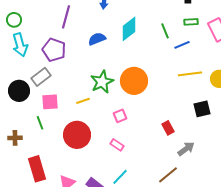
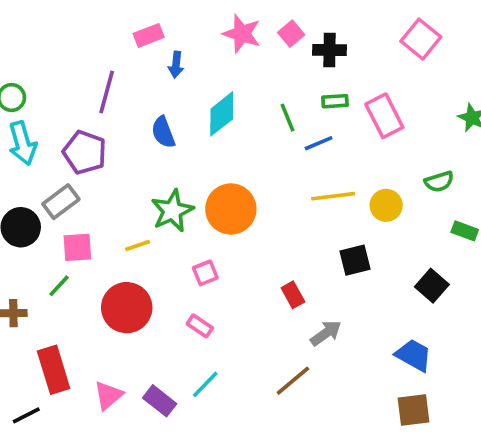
blue semicircle: (97, 39) -> (163, 132), turned -90
green line: (40, 123) -> (59, 286), turned 64

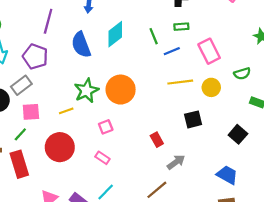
pink rectangle: (384, 116) -> (209, 51), moved
blue semicircle: (163, 132) -> (81, 45), size x1.4
red rectangle: (54, 370) -> (19, 164), moved

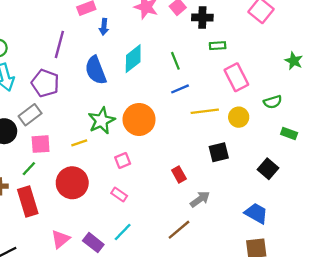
green rectangle: (181, 27) -> (218, 46), moved
blue line: (172, 51) -> (180, 89), moved

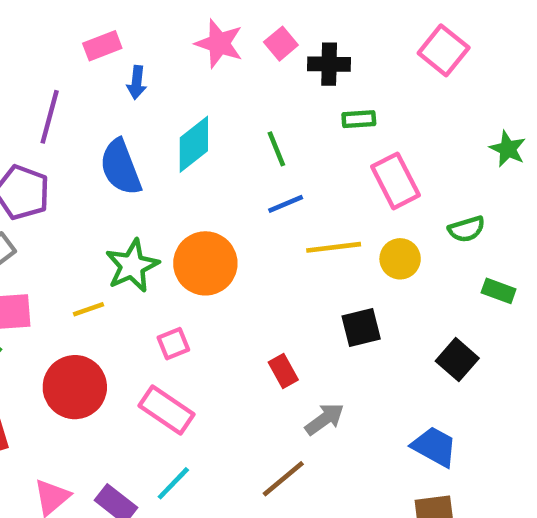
pink rectangle: (119, 194) -> (166, 410), size x1.6

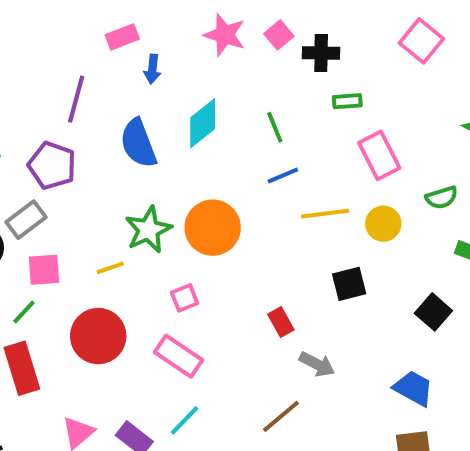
gray arrow: (324, 419) -> (317, 364), turned 63

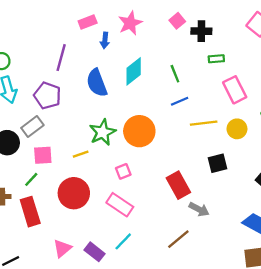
pink star: (225, 35) -> (130, 23), moved, turned 30
red rectangle: (281, 322) -> (178, 185), size x1.6

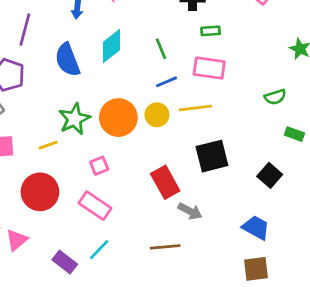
pink rectangle: (235, 90) -> (209, 68), moved, turned -55
yellow circle: (237, 129) -> (157, 115), moved
black square: (217, 163) -> (212, 156), size x1.4
brown line: (178, 239) -> (165, 247), turned 35
pink triangle: (62, 248) -> (17, 240), moved

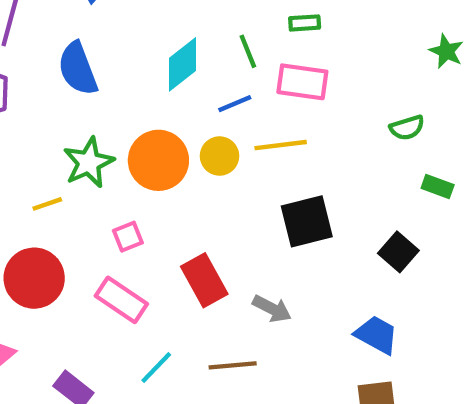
cyan diamond: (112, 46) -> (182, 64), moved
green line: (161, 49) -> (248, 51), moved
red rectangle: (165, 182) -> (204, 280), moved
cyan line: (99, 250) -> (156, 368), moved

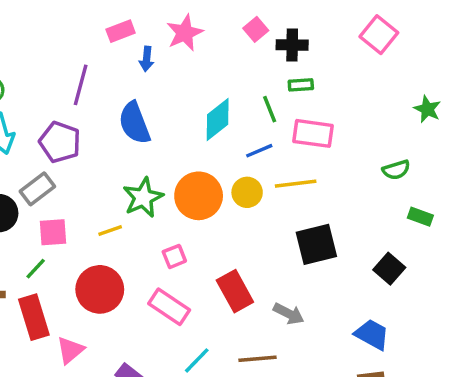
green rectangle: (305, 23) -> (301, 85), moved

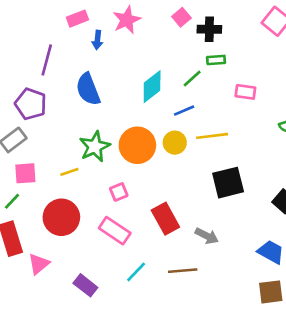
green line: (270, 109) -> (192, 79), turned 70
pink rectangle: (313, 133) -> (245, 92), moved, size x0.7

